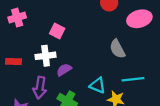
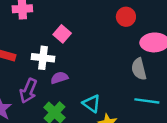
gray semicircle: (117, 49) -> (139, 69), moved
cyan line: (133, 79) -> (147, 101), moved

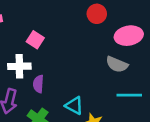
gray semicircle: (139, 69) -> (117, 64), turned -45
purple semicircle: (59, 78) -> (38, 84), turned -60

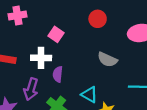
red circle: (97, 14) -> (98, 19), moved
gray semicircle: (117, 64) -> (107, 60), moved

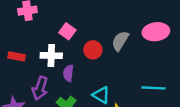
red circle: (98, 19) -> (93, 50), moved
gray semicircle: (107, 60) -> (120, 41), moved, turned 96

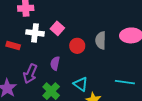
gray semicircle: (120, 41) -> (101, 40), turned -36
white cross: (51, 56) -> (35, 33), moved

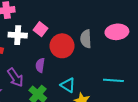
red circle: (77, 46) -> (62, 46), size x1.5
purple arrow: (30, 74) -> (15, 77), turned -54

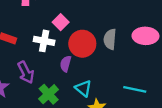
white cross: (18, 35) -> (44, 41), moved
purple semicircle: (40, 65) -> (66, 64), moved

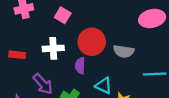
pink square: (61, 22) -> (63, 15), moved
gray semicircle: (110, 39) -> (124, 51), moved, turned -72

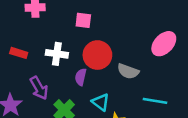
pink square: (63, 15) -> (83, 20), moved, turned -35
pink ellipse: (152, 18) -> (164, 44), turned -45

